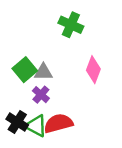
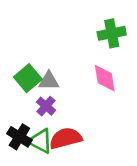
green cross: (71, 25) -> (112, 33), moved, turned -35
pink diamond: (93, 70) -> (105, 78), turned -30

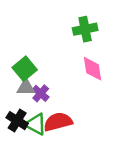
green cross: (112, 33) -> (85, 29), moved
gray triangle: (49, 81) -> (26, 87), moved

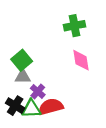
purple cross: (41, 93) -> (38, 92), moved
green triangle: (36, 124) -> (31, 109), turned -30

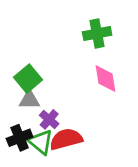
black cross: (15, 106) -> (20, 138), turned 36
green triangle: (31, 109) -> (41, 142), turned 42

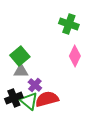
green cross: (97, 33) -> (69, 24), turned 30
pink diamond: (106, 79) -> (75, 56), turned 35

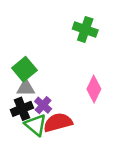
pink diamond: (75, 56) -> (94, 89), moved
black cross: (14, 98) -> (22, 109), moved

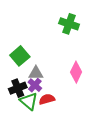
gray triangle: (26, 88) -> (36, 73), moved
red semicircle: (58, 122) -> (47, 99), size x0.7

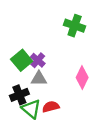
purple cross: (35, 85) -> (38, 60), moved

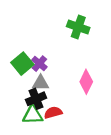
black cross: (19, 95) -> (36, 99), moved
green triangle: (31, 109) -> (33, 115), turned -42

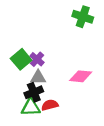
green cross: (78, 27) -> (83, 17), moved
pink diamond: (86, 82) -> (81, 76), turned 70

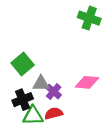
purple cross: (37, 59) -> (54, 92), moved
black cross: (34, 92) -> (23, 100), moved

